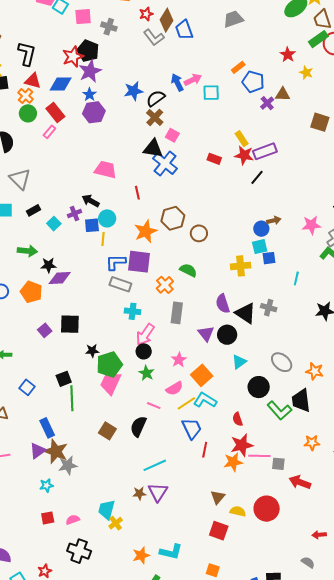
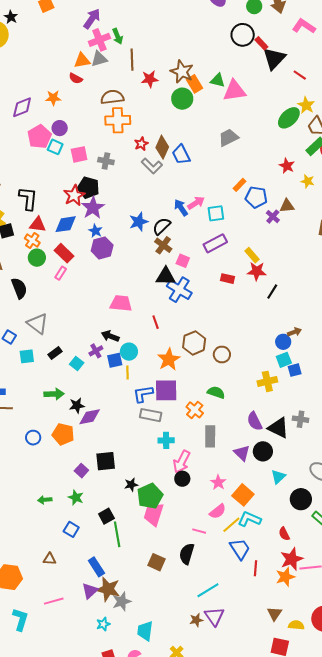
purple rectangle: (265, 151) -> (215, 243), moved
green star: (146, 373) -> (76, 497), moved
cyan trapezoid: (107, 510) -> (145, 631), moved

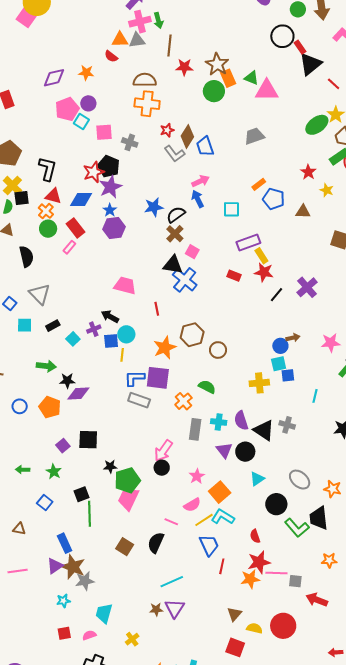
pink arrow: (196, 203) -> (200, 181), moved
purple cross: (273, 217) -> (307, 287), moved, size x1.5
purple rectangle: (215, 243) -> (248, 242), moved
cyan cross: (166, 440) -> (219, 422), moved

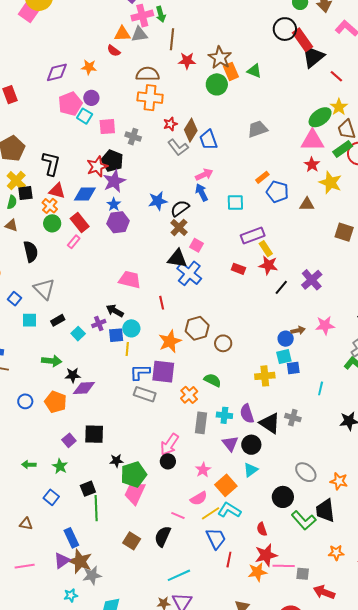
red rectangle: (300, 47) -> (302, 40), size x1.6
pink triangle: (267, 90) -> (313, 140), moved
yellow star: (327, 190) -> (330, 183), size x1.6
pink star: (331, 343) -> (325, 325), moved
cyan triangle: (257, 479) -> (251, 470), moved

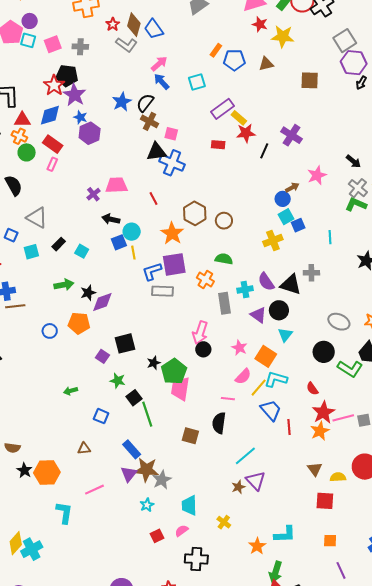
purple cross: (99, 323) -> (93, 194), moved
green star: (60, 466) -> (118, 381), moved

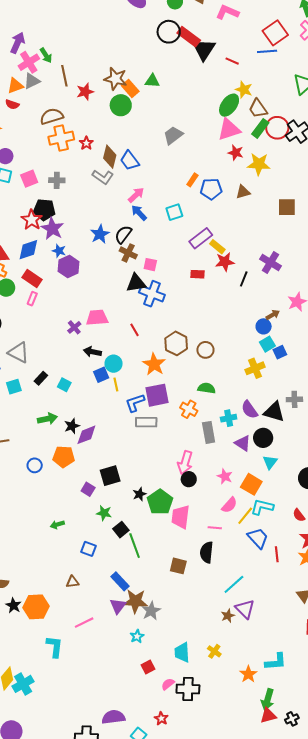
red star: (113, 24) -> (86, 143), moved
pink trapezoid: (180, 389) -> (181, 517), moved
cyan trapezoid: (189, 505) -> (182, 652), moved
pink semicircle: (182, 531) -> (168, 684), moved

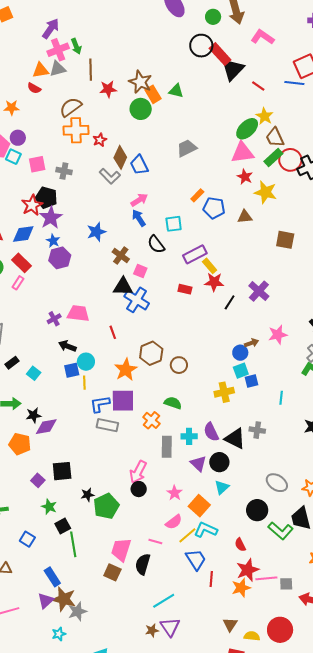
brown semicircle: (52, 116) -> (71, 107), turned -30
black semicircle: (123, 234) -> (156, 244), moved, turned -84
pink trapezoid: (181, 517) -> (121, 550), moved

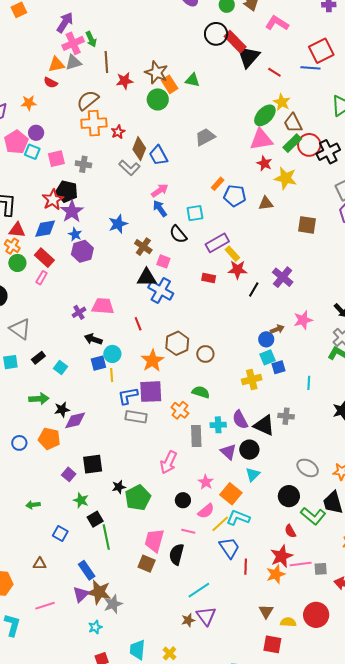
black circle: (139, 489) -> (183, 500), moved
red semicircle: (240, 545) -> (290, 531), moved

